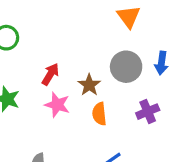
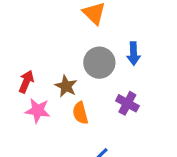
purple cross: (148, 112) -> (127, 103), turned -30

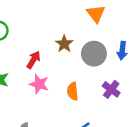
brown star: (66, 86) -> (64, 44), moved

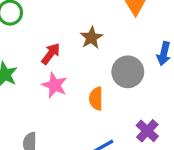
gray circle: (94, 54) -> (128, 72), moved
purple cross: (111, 89) -> (147, 131), moved

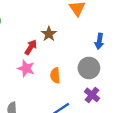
red arrow: (51, 54) -> (31, 47), moved
gray circle: (128, 72) -> (89, 68), moved

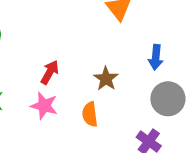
brown star: (49, 34) -> (106, 79), moved
gray circle: (89, 68) -> (168, 99), moved

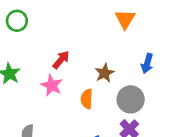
gray circle: (168, 99) -> (131, 99), moved

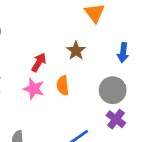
brown star: (105, 73) -> (76, 51), moved
orange semicircle: (87, 99) -> (63, 86), moved

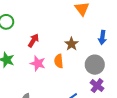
brown star: (76, 51) -> (71, 44), moved
red arrow: (39, 62) -> (33, 40), moved

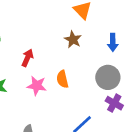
brown star: (71, 44) -> (73, 40), moved

